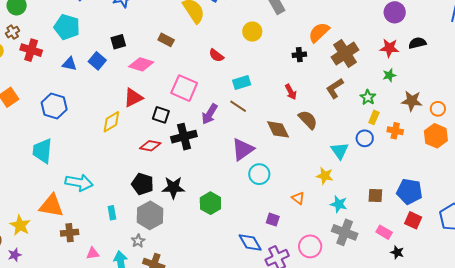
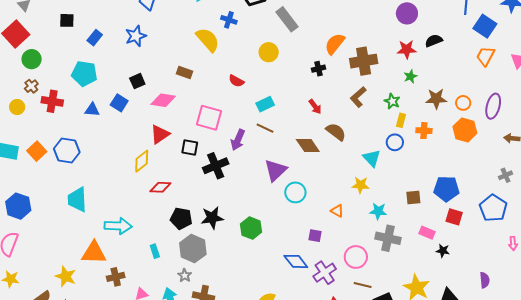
brown cross: (345, 53) -> (364, 61), turned 32
blue hexagon: (54, 106) -> (67, 150), moved
red diamond: (150, 146) -> (160, 187), moved

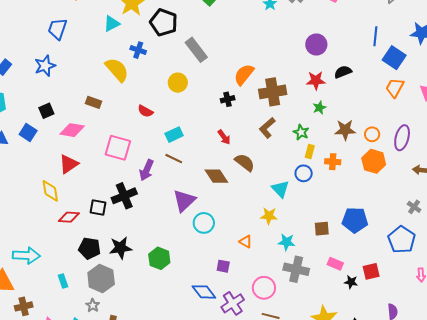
black square: (190, 148) -> (98, 207), moved
yellow diamond: (142, 161) -> (50, 191), turned -60
gray cross: (506, 175) -> (414, 207), turned -32
red square: (454, 217) -> (371, 271), moved, turned -30

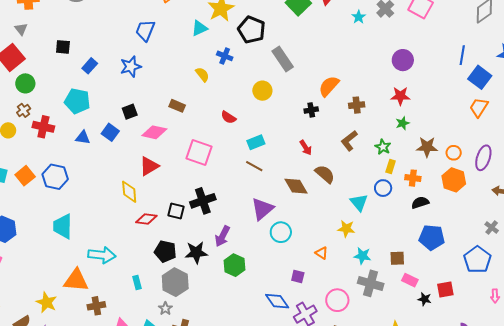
yellow semicircle: (117, 70) -> (202, 74), size x0.6
black semicircle: (343, 72) -> (420, 203), moved
brown cross: (273, 92) -> (357, 105), size x0.6
purple arrow: (147, 170) -> (222, 236), moved
brown square: (322, 229) -> (397, 258), moved

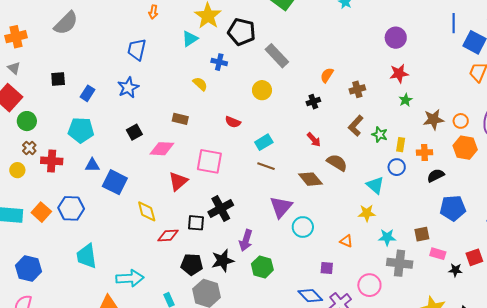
orange semicircle: (329, 86) -> (327, 75), size x0.7
blue square: (110, 132) -> (115, 182), moved, size x1.4
green star: (383, 147) -> (380, 135), moved
red triangle: (149, 166) -> (178, 181), moved

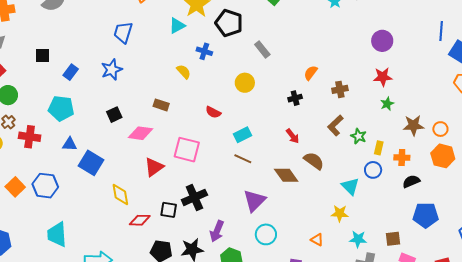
gray rectangle: (277, 56) -> (262, 49), size x0.7
cyan circle: (303, 227) -> (266, 234), moved

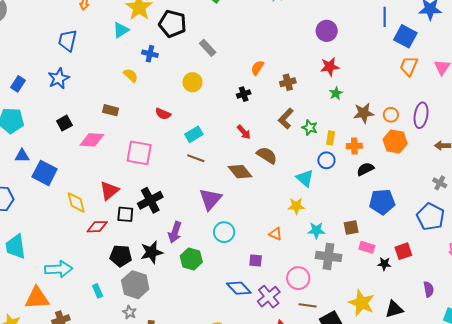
red triangle: (154, 167) -> (109, 191), moved

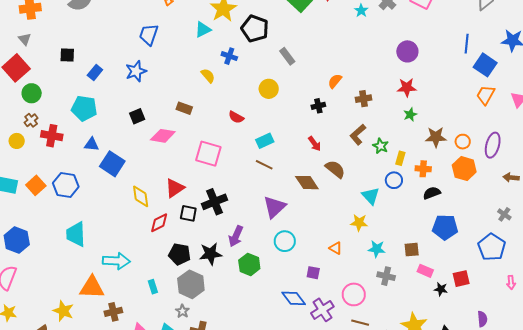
red diamond: (97, 227) -> (159, 223), turned -30
gray cross: (329, 256) -> (386, 276), size x0.7

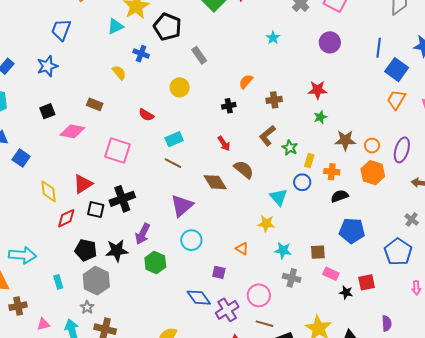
cyan star: (361, 11) -> (273, 38), moved
purple circle: (407, 51) -> (330, 42), moved
blue square: (112, 164) -> (21, 158), size x0.7

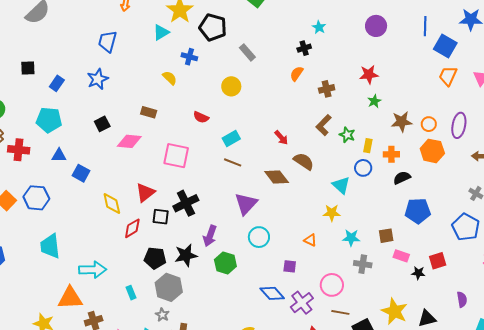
black cross: (229, 106) -> (304, 48), moved

